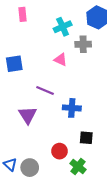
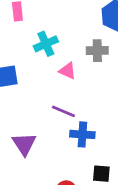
cyan cross: (63, 27) -> (46, 44), moved
purple line: (45, 90) -> (63, 111), moved

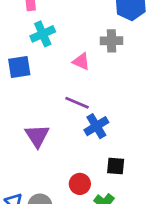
cyan cross: (46, 44) -> (43, 34), moved
blue cross: (82, 134) -> (96, 126), turned -35

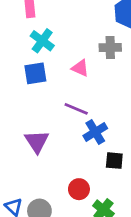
cyan cross: (43, 34) -> (42, 41), turned -30
blue square: (19, 67) -> (35, 73), moved
black square: (116, 166) -> (114, 161), moved

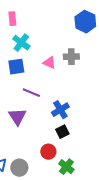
gray cross: (110, 48) -> (71, 57), moved
purple line: (76, 109) -> (31, 93), moved
black square: (114, 161) -> (62, 132), moved, turned -32

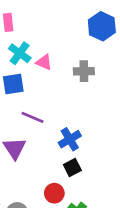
pink triangle: (49, 63) -> (44, 62), moved

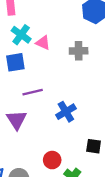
purple line: (33, 117) -> (33, 92), turned -36
black square: (72, 168) -> (94, 146), moved, turned 35

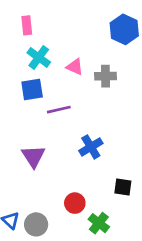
pink triangle: (43, 43) -> (75, 67), moved
purple line: (33, 92) -> (59, 110), moved

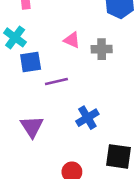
cyan cross: (39, 57) -> (15, 37), moved
black square: (123, 187) -> (118, 156), size x1.5

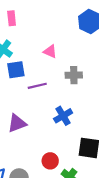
gray cross: (102, 49) -> (74, 75), moved
purple triangle: (32, 127) -> (17, 123), turned 42

